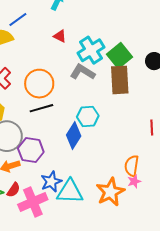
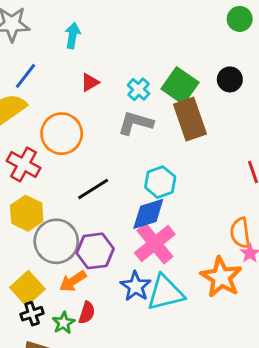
red triangle: (60, 36) -> (90, 82), turned -40
cyan cross: (91, 50) -> (139, 89), size x0.6
orange circle: (39, 84) -> (62, 134), moved
blue diamond: (74, 135) -> (148, 214), turned 56
pink cross: (33, 202) -> (155, 243), moved

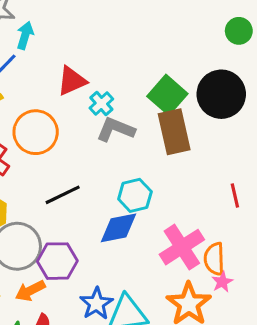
cyan arrow: (73, 35) -> (25, 35), moved
black circle: (230, 79) -> (221, 94), size x1.8
red triangle: (90, 82) -> (72, 81), size x1.5
cyan cross: (139, 89) -> (101, 104), moved
pink cross: (155, 243) -> (182, 247), moved

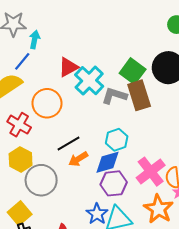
cyan cross: (101, 104) -> (89, 81), size x1.8
gray L-shape: (116, 129) -> (114, 96), moved
purple hexagon: (57, 261) -> (114, 183), moved
orange arrow: (30, 291) -> (78, 159), moved

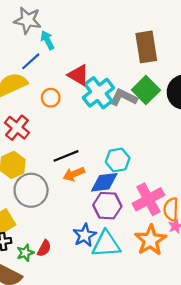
cyan arrow: (35, 40) -> (47, 40), turned -48
red triangle: (68, 67) -> (78, 75), turned 50
brown rectangle: (139, 95) -> (146, 47), moved
gray L-shape: (114, 96) -> (123, 97), moved
orange circle: (47, 103) -> (51, 98), moved, size x0.6

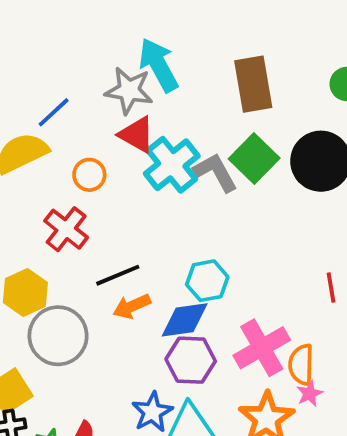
gray star: (28, 20) -> (129, 90), moved
cyan arrow: (47, 40) -> (159, 65), moved, size x1.6
gray L-shape: (123, 97) -> (215, 172), turned 36
red cross: (17, 128) -> (66, 229), moved

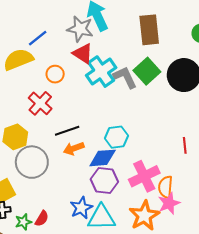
pink star: (310, 394) -> (169, 203), size x1.5

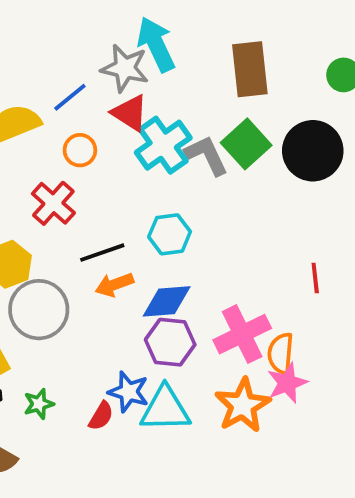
blue line: (38, 38) -> (70, 97), moved
cyan hexagon: (116, 137) -> (170, 234), moved
blue star: (81, 208) -> (129, 392), turned -30
red semicircle: (42, 219) -> (101, 416), moved
green star: (23, 222) -> (39, 404), moved

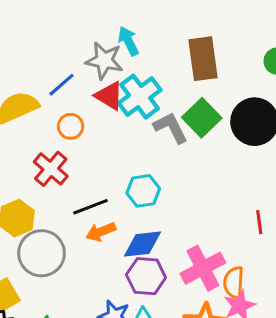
cyan arrow: (156, 44) -> (128, 41), size x0.7
cyan cross: (163, 145) -> (140, 97), moved

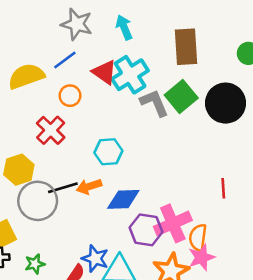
gray star: (104, 61) -> (77, 24), moved
cyan hexagon: (143, 191) -> (108, 152), moved
black line: (90, 207) -> (63, 188), moved
purple hexagon: (146, 276) -> (146, 230), moved

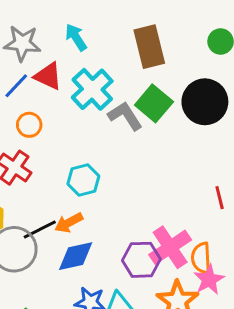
red triangle: (105, 72) -> (48, 76), moved
blue diamond: (123, 199) -> (76, 256), moved

